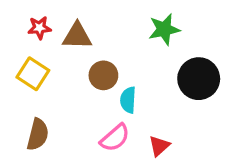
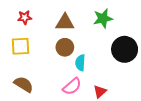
brown triangle: (77, 36) -> (65, 23), moved
yellow square: (33, 74) -> (21, 46), turned -36
brown semicircle: (38, 134) -> (24, 84), turned -72

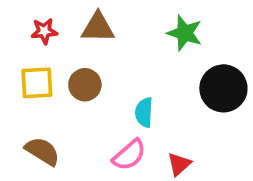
green star: (103, 18) -> (185, 33), turned 30
brown triangle: (65, 23) -> (98, 27), moved
brown circle: (65, 47) -> (85, 85), moved

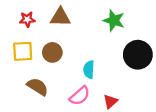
brown semicircle: (42, 151) -> (38, 87), moved

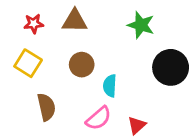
yellow square: (23, 51) -> (28, 63), turned 35
brown circle: (52, 52) -> (82, 65), moved
brown semicircle: (38, 87) -> (46, 107), turned 45

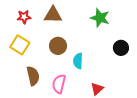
black circle: (171, 67) -> (121, 48), size x0.6
pink semicircle: (99, 118) -> (59, 84), moved, turned 144

